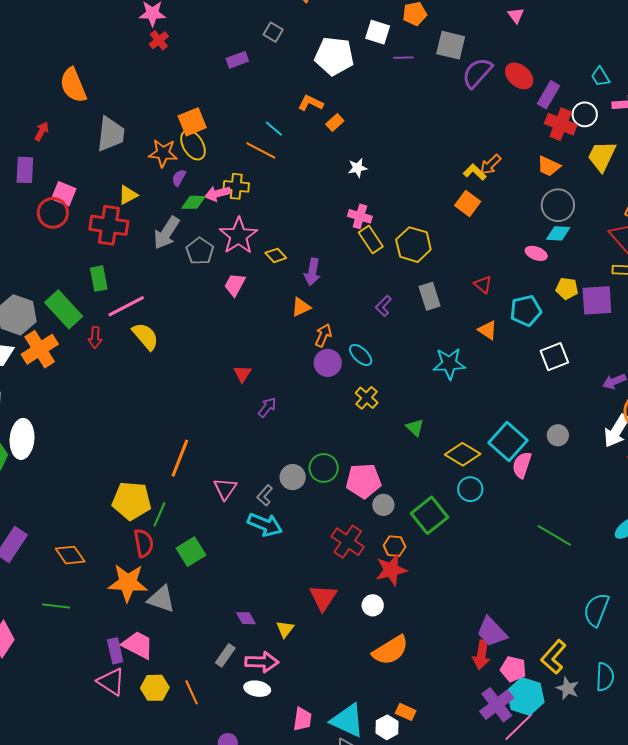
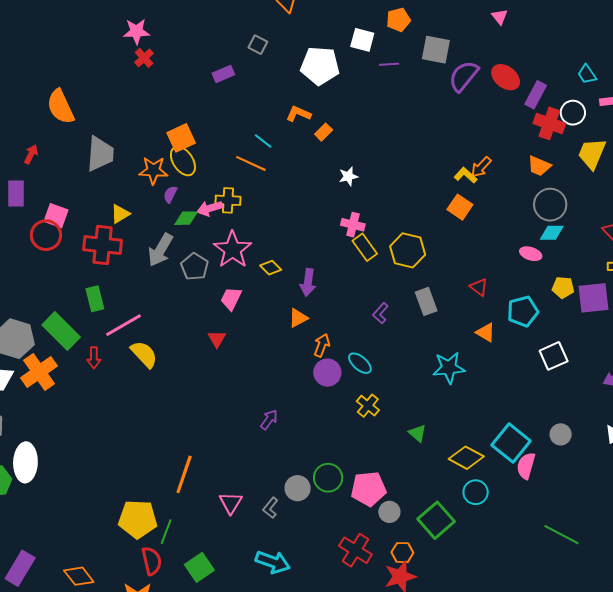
red triangle: (242, 374) -> (217, 339), moved
cyan arrow: (265, 525) -> (273, 562), moved

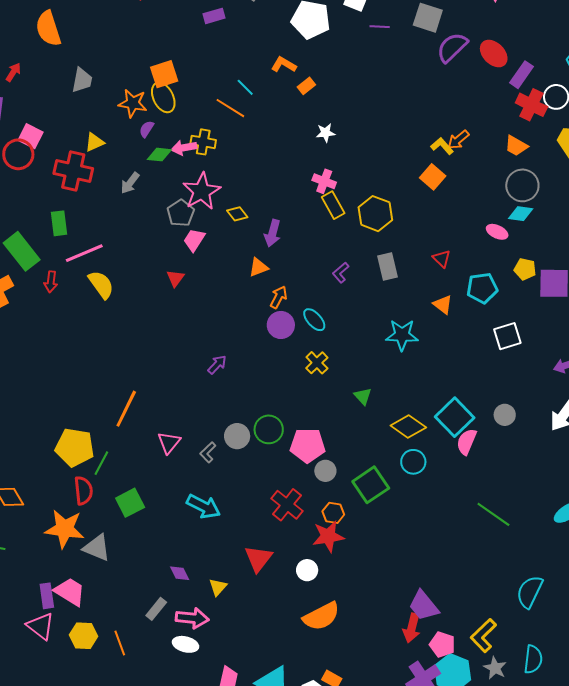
gray trapezoid: (100, 154) -> (82, 80), size x0.7
gray arrow: (160, 250) -> (130, 183), size x0.7
gray pentagon: (195, 267) -> (181, 213), moved

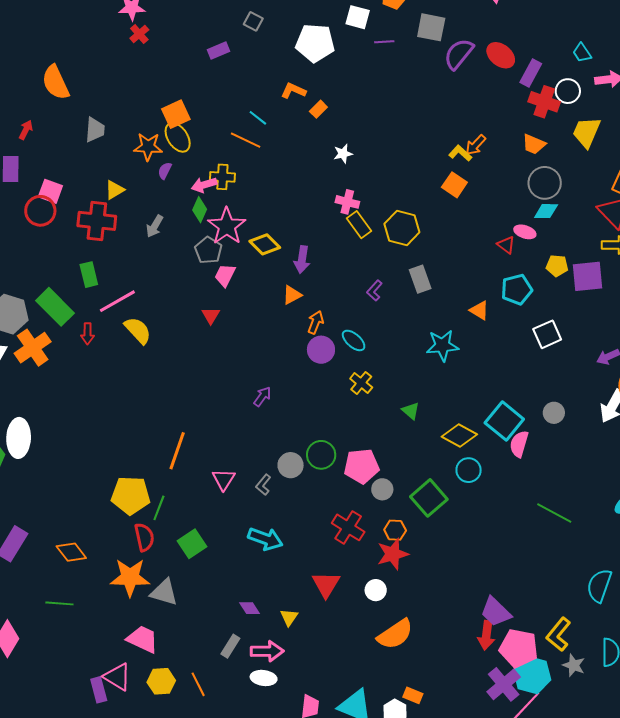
green diamond: (159, 155) -> (200, 210), moved, turned -65
yellow diamond: (237, 214) -> (265, 244), size x1.4
red triangle: (442, 259) -> (506, 245), moved
purple rectangle: (47, 596) -> (99, 690), moved
pink pentagon: (442, 645) -> (519, 648), size x1.5

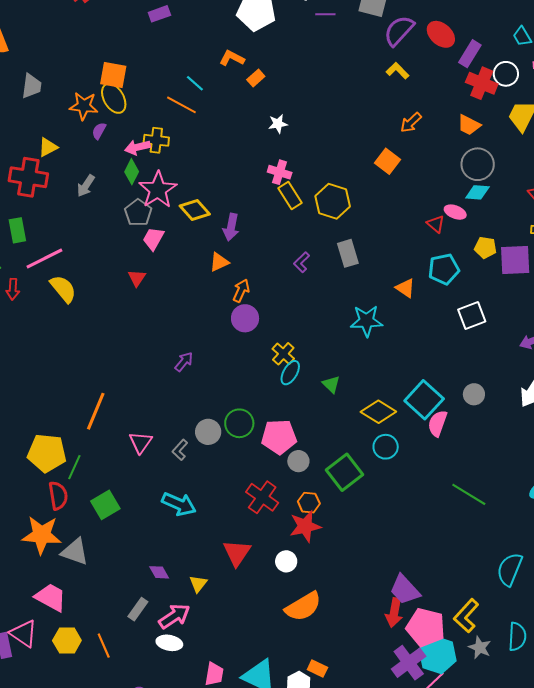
orange square: (176, 114) -> (113, 75), turned 32
yellow L-shape: (460, 153) -> (398, 71), moved
cyan ellipse: (354, 340) -> (290, 373), moved, turned 75
pink arrow: (267, 651) -> (174, 616), turned -36

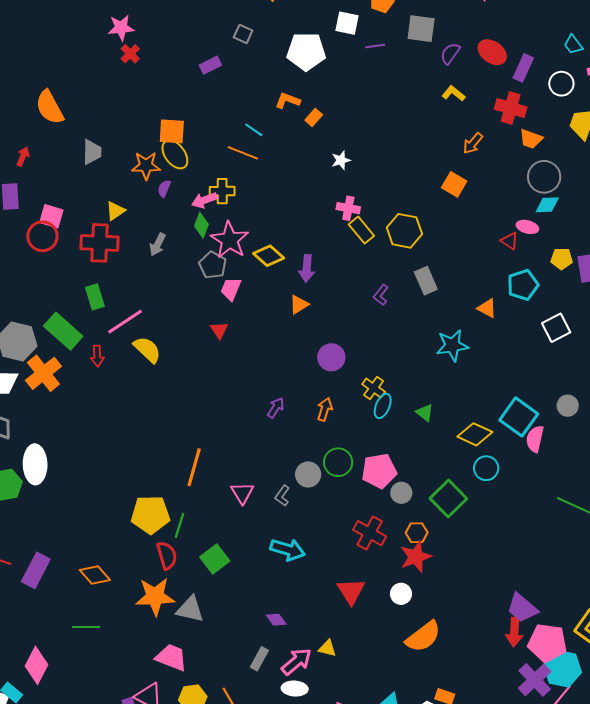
purple semicircle: (399, 31) -> (450, 53), size x0.7
red cross: (482, 83) -> (511, 108), moved
orange arrow: (241, 291) -> (325, 409), moved
yellow triangle: (198, 584) -> (327, 648), moved, turned -48

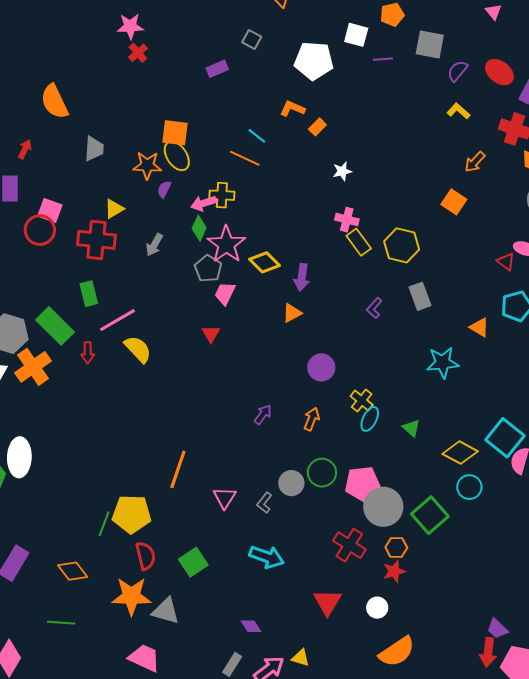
gray circle: (401, 493) -> (383, 507), size x1.8
green line: (180, 525) -> (104, 524), moved
red star: (416, 557) -> (394, 571), size x0.7
purple trapezoid: (522, 608) -> (497, 629), size x0.7

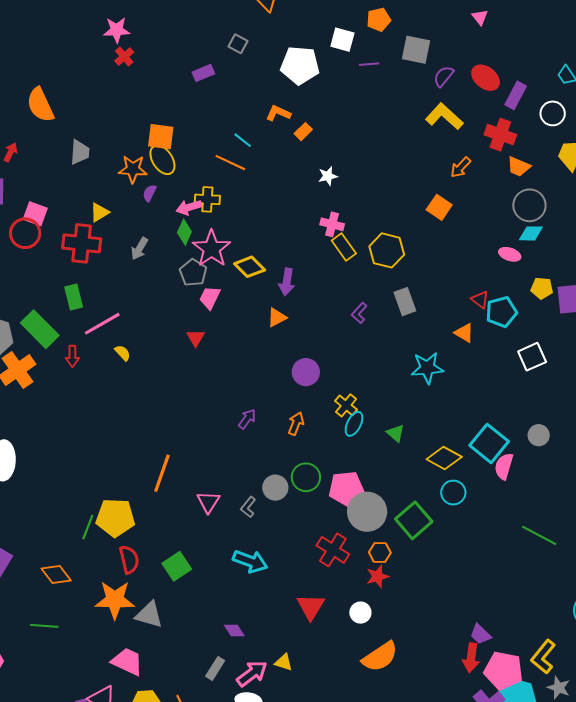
yellow L-shape: (458, 111) -> (444, 116), size x1.6
red triangle: (506, 262) -> (480, 300), moved
yellow semicircle: (138, 349) -> (123, 353), size x0.6

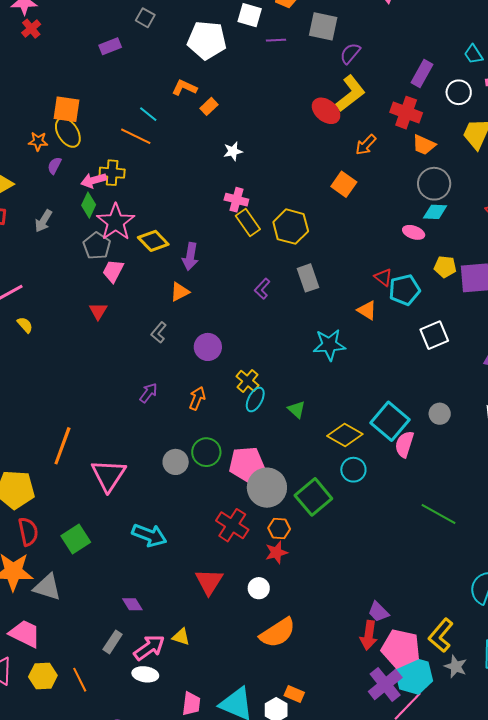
red ellipse: (486, 78) -> (326, 111), moved
yellow L-shape: (444, 116) -> (350, 94), turned 99
orange star: (133, 169) -> (38, 141), size x0.7
pink triangle: (208, 502) -> (108, 475), size x1.5
gray L-shape: (248, 507) -> (159, 332), moved

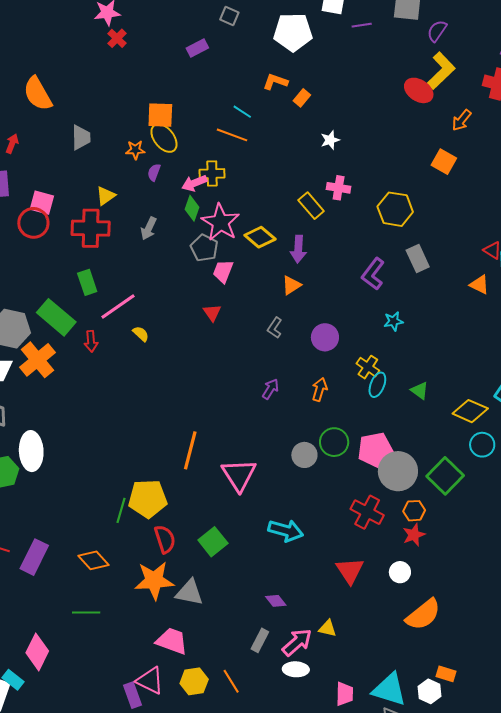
yellow rectangle: (248, 223) -> (311, 206), moved
purple L-shape: (262, 289) -> (373, 274), size x1.5
cyan star: (329, 345) -> (394, 321), moved, size x0.6

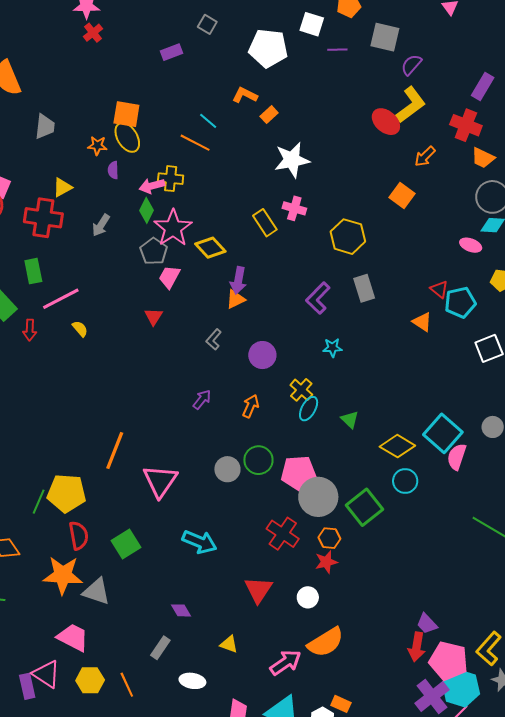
white star: (330, 140) -> (292, 160), size x1.8
purple semicircle: (154, 172) -> (113, 170), turned -30
purple arrow: (298, 249) -> (238, 280), moved
pink arrow: (297, 642) -> (286, 663), moved

